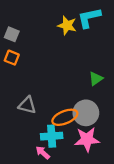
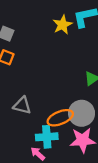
yellow star: (67, 25) -> (62, 25), turned 30

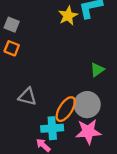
orange ellipse: (60, 118) -> (66, 109), turned -35

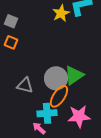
green triangle: (97, 70) -> (74, 75), moved, size x1.5
gray circle: (87, 105) -> (56, 78), moved

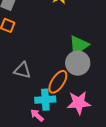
green triangle: (74, 75) -> (79, 45), moved
gray circle: (56, 78) -> (78, 63), moved

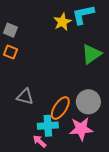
green triangle: (79, 45) -> (91, 54), moved
gray circle: (78, 63) -> (88, 102), moved

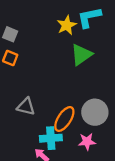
green triangle: (91, 54) -> (81, 55), moved
pink star: (81, 129) -> (87, 142), size x0.7

